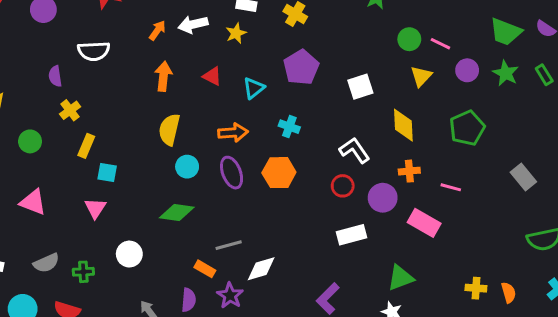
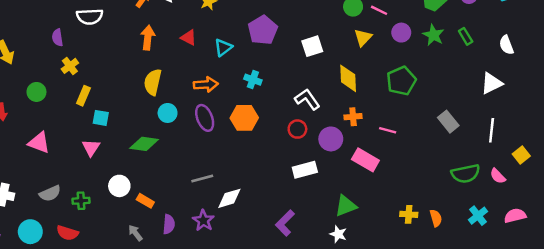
green diamond: (177, 213) -> (144, 144), moved
orange rectangle: (205, 269) -> (145, 201), moved

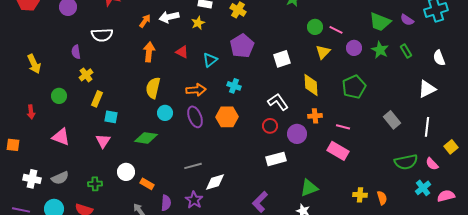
pink rectangle: (365, 160) -> (338, 151), moved
gray semicircle: (50, 193) -> (60, 178), moved
cyan cross: (478, 216) -> (423, 188), moved

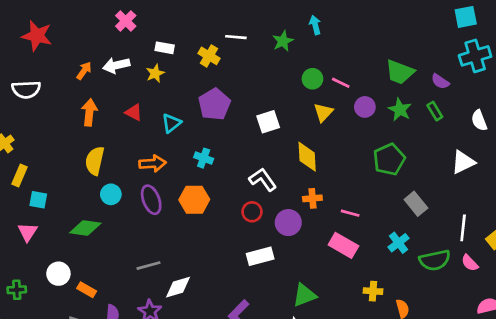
purple semicircle: (407, 20) -> (440, 81), moved
green pentagon: (354, 87) -> (389, 159), moved
white line: (427, 127) -> (463, 228), moved
cyan cross: (423, 188) -> (398, 243), moved
yellow cross: (360, 195) -> (373, 291), moved

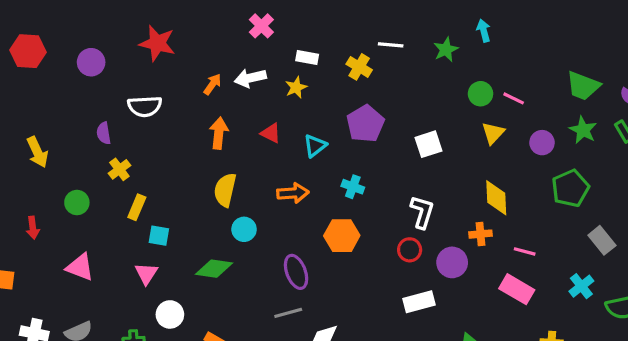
purple circle: (365, 107) -> (542, 143), moved
yellow diamond: (307, 157) -> (496, 198), moved
white L-shape: (263, 180) -> (422, 212), turned 52
purple ellipse: (151, 200) -> (296, 272), moved
white circle: (58, 274) -> (170, 314), moved

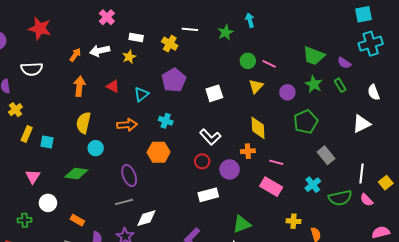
white L-shape: (422, 212) -> (210, 137), turned 120
cyan square: (159, 236) -> (47, 142), moved

